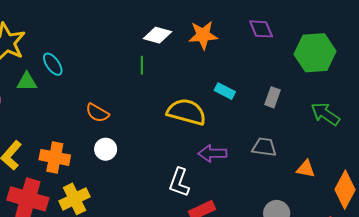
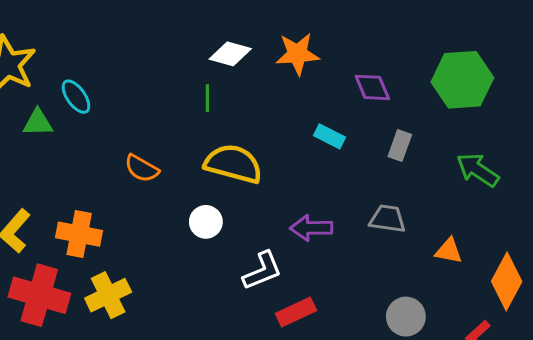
purple diamond: (261, 29) -> (372, 87), moved
yellow semicircle: (186, 112) -> (233, 164), moved
white circle: (106, 149) -> (206, 222), moved
white L-shape: (179, 182) -> (262, 271), turned -132

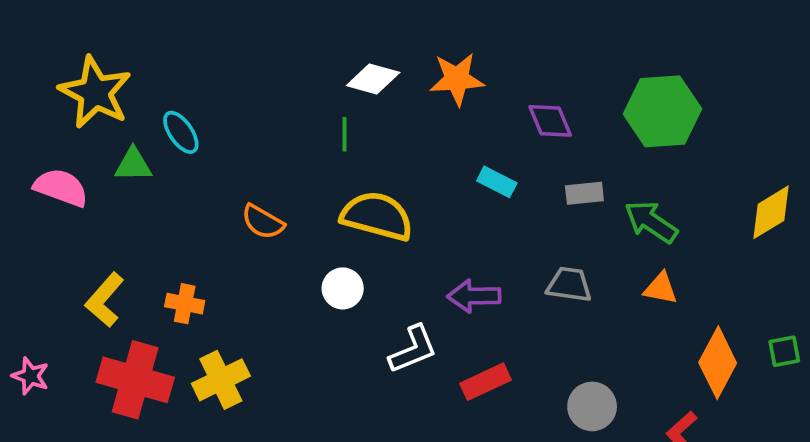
gray rectangle: (400, 145) -> (584, 193), turned 64
green arrow: (478, 170) -> (651, 222), moved
orange cross: (79, 234) -> (185, 304), size x0.7
orange triangle: (449, 251) -> (661, 288), moved
red rectangle: (296, 312) -> (485, 382), moved

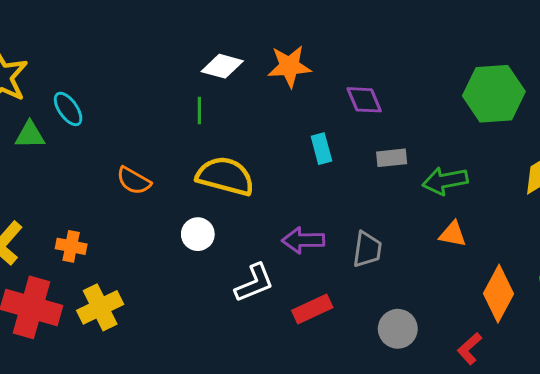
green hexagon: (662, 111) -> (494, 94), moved
cyan rectangle: (497, 182) -> (321, 149), turned 48
green arrow: (651, 222) -> (445, 181), turned -45
gray trapezoid: (569, 285) -> (367, 249), moved, turned 90

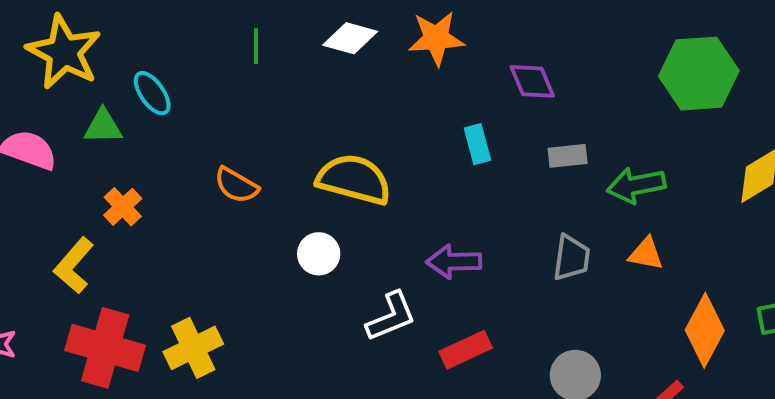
green line: (199, 110) -> (256, 46), moved
orange cross: (71, 246) -> (123, 207), moved, turned 36
gray trapezoid: (367, 249) -> (571, 258), moved

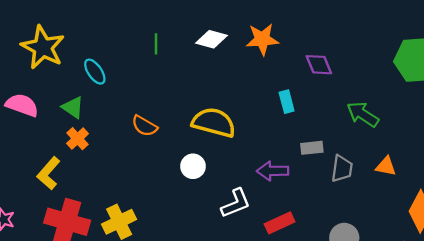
green triangle: (103, 126) -> (73, 107), moved, turned 35
gray rectangle: (568, 156) -> (312, 148), moved
green arrow: (636, 185) -> (363, 114), moved, turned 44

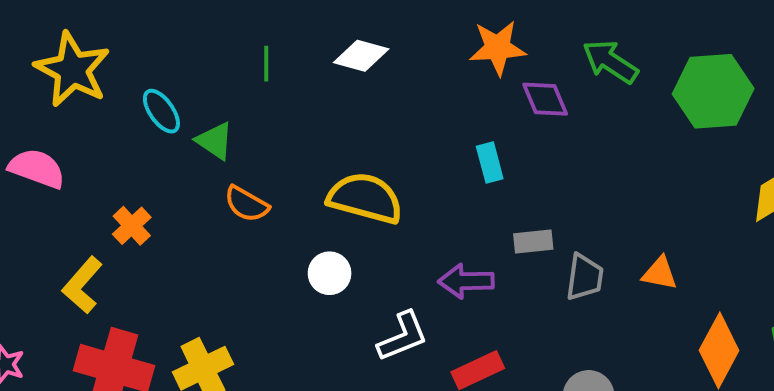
orange star: (262, 39) -> (498, 48), moved
green triangle: (73, 107) -> (215, 141), moved
green arrow: (363, 114) -> (610, 62), moved

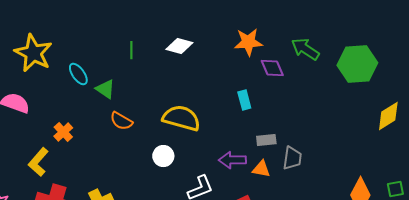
orange triangle: (660, 273) -> (261, 169), moved

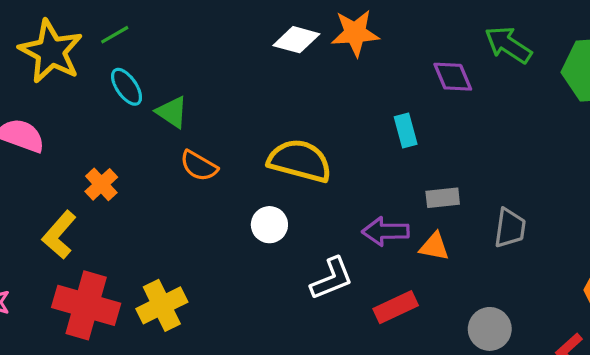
orange star: (248, 42) -> (355, 33), moved
green line: (131, 50) -> (115, 35), moved, turned 60
gray trapezoid: (292, 158) -> (510, 228), moved

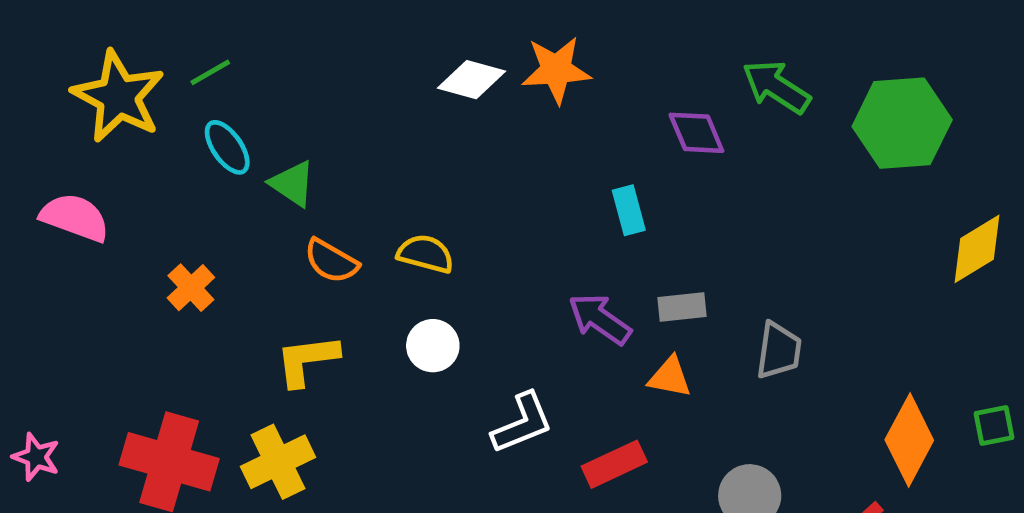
yellow semicircle: (300, 161) -> (426, 254), moved, size x0.6
purple arrow: (385, 231) -> (600, 319), moved, turned 36
yellow L-shape: (59, 235) -> (307, 360), moved, turned 42

